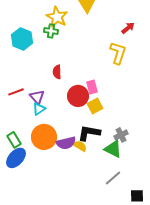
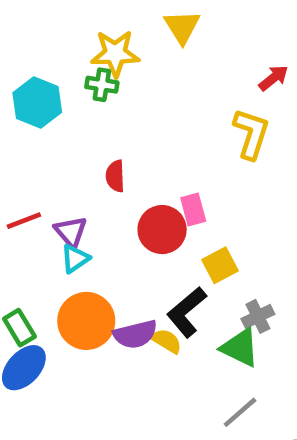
yellow star: (57, 17) -> (115, 53), turned -30
yellow square: (95, 106) -> (220, 265), moved
black L-shape: (89, 133) -> (187, 312), turned -50

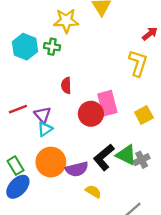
green cross: (102, 85) -> (52, 47), moved
pink rectangle: (193, 209) -> (107, 103), size x1.5
yellow square: (220, 265) -> (144, 115), moved
yellow semicircle: (166, 341) -> (93, 191), moved
green triangle: (240, 348) -> (126, 155), moved

